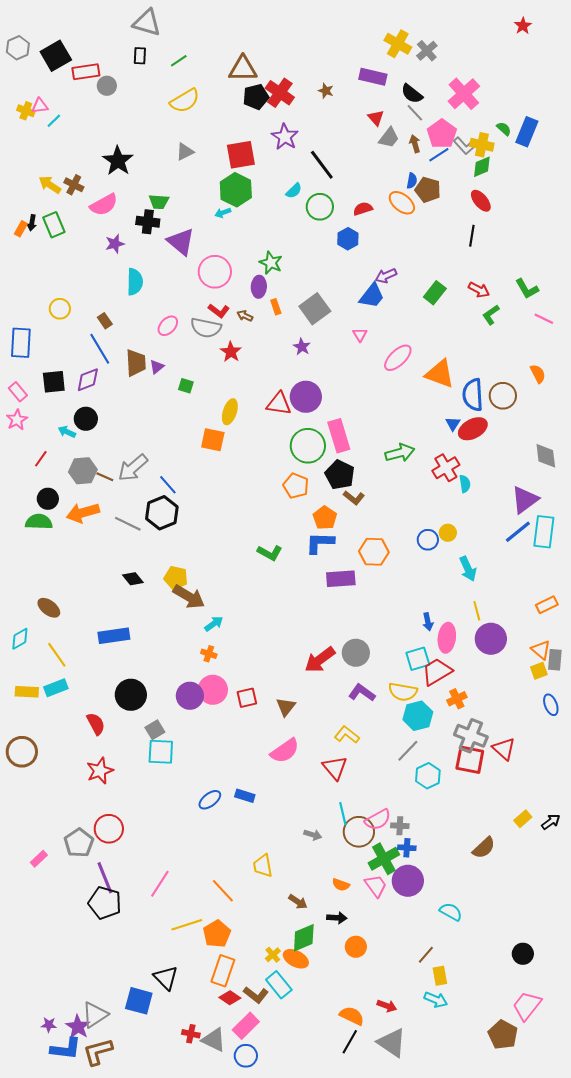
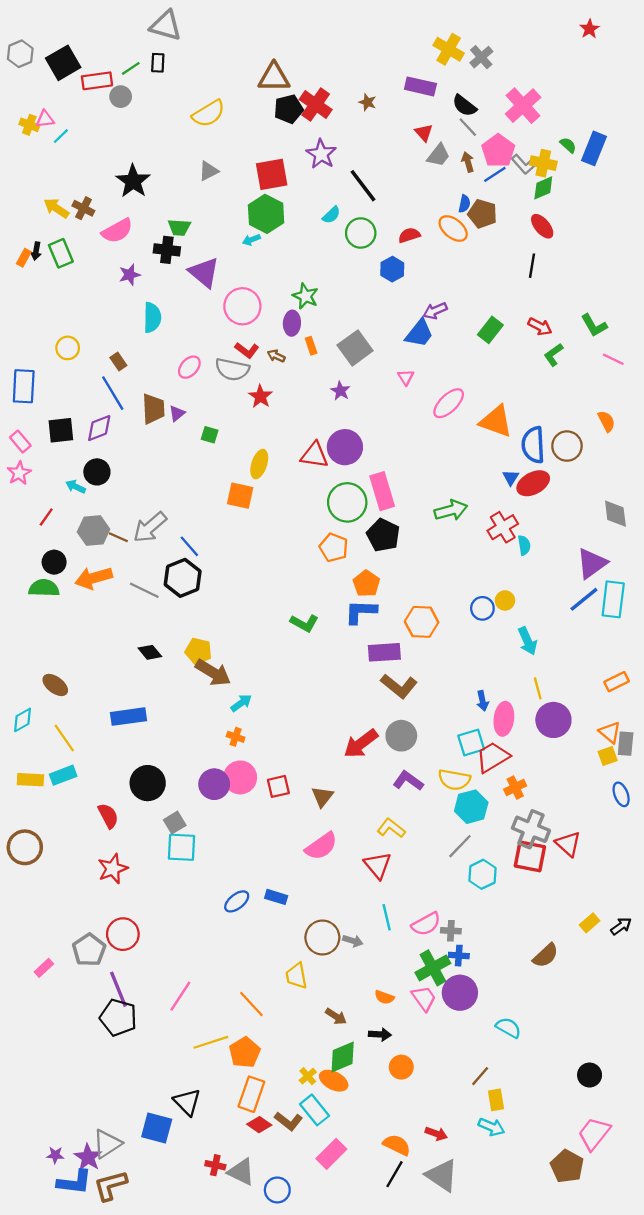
green line: (179, 61) -> (131, 68), moved
brown L-shape: (354, 498) -> (399, 686), moved, size x1.5
brown circle: (359, 832) -> (322, 937), moved
pink rectangle: (246, 1026) -> (331, 1154), moved

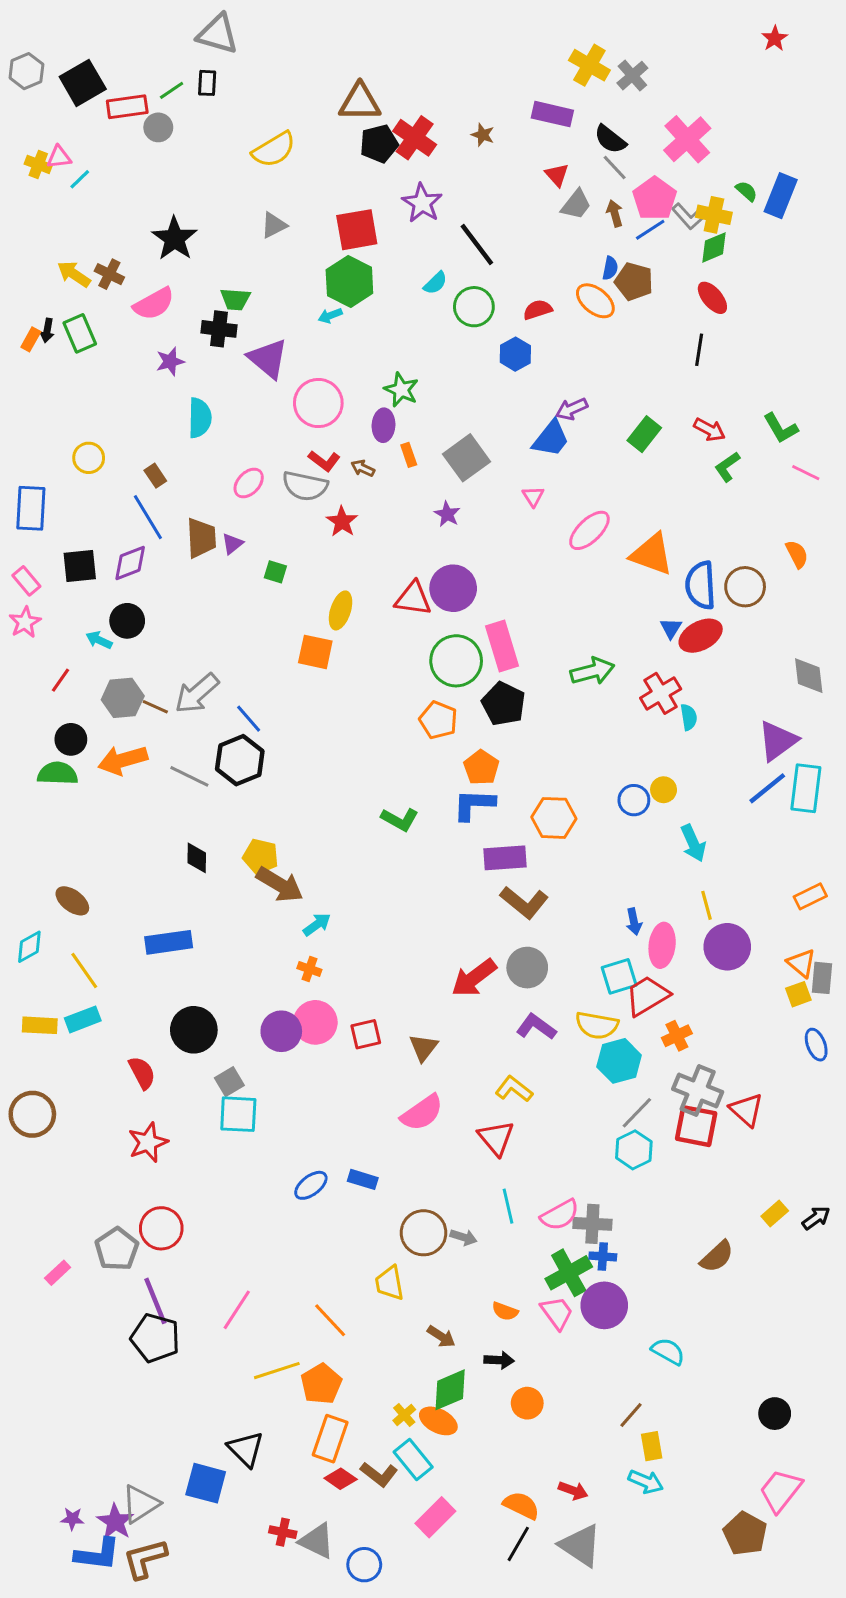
black diamond: (150, 652) -> (197, 858), turned 40
gray line: (460, 846) -> (637, 1113), moved
gray cross: (451, 931) -> (592, 1224), size x1.4

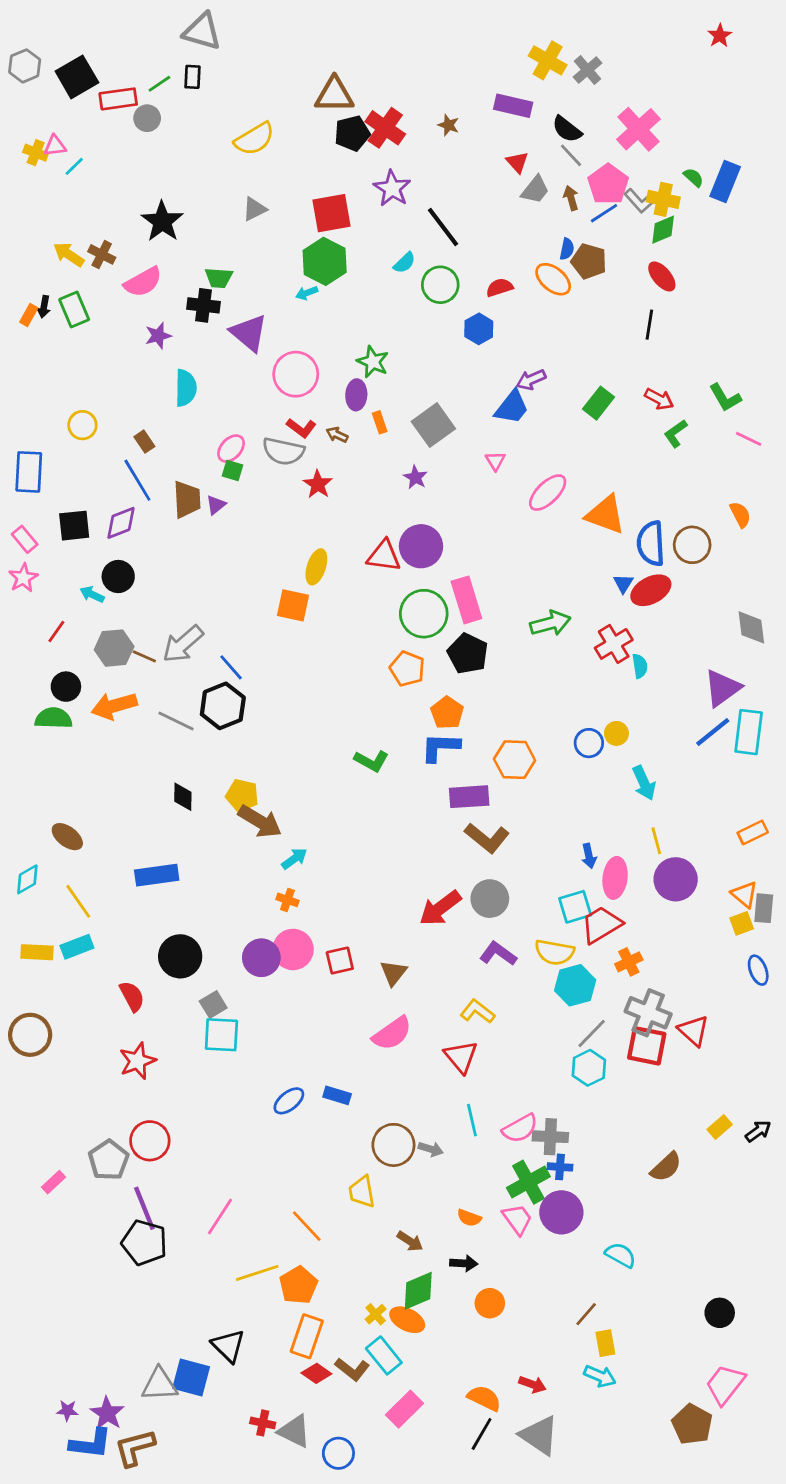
green square: (275, 572) -> (232, 471), moved
gray triangle: (140, 1504) -> (159, 1384), moved, turned 30

